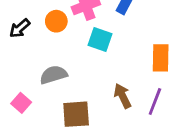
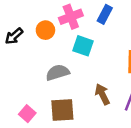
gray semicircle: (53, 75) -> (58, 72), moved
pink square: (21, 103) -> (27, 114), moved

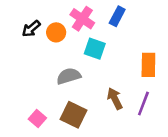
pink cross: (71, 17) -> (82, 19), turned -35
black arrow: (14, 36) -> (31, 29), moved
brown square: (62, 110) -> (74, 115), turned 30

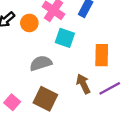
orange rectangle: (148, 65) -> (102, 55), moved
purple line: (143, 104) -> (110, 88), turned 40

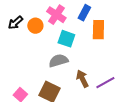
orange rectangle: (102, 55) -> (98, 30), moved
gray semicircle: (41, 63) -> (58, 61), moved

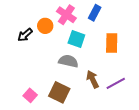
black arrow: (15, 23) -> (25, 35), moved
orange rectangle: (98, 30) -> (112, 43), moved
gray semicircle: (58, 61) -> (68, 61), turned 30

